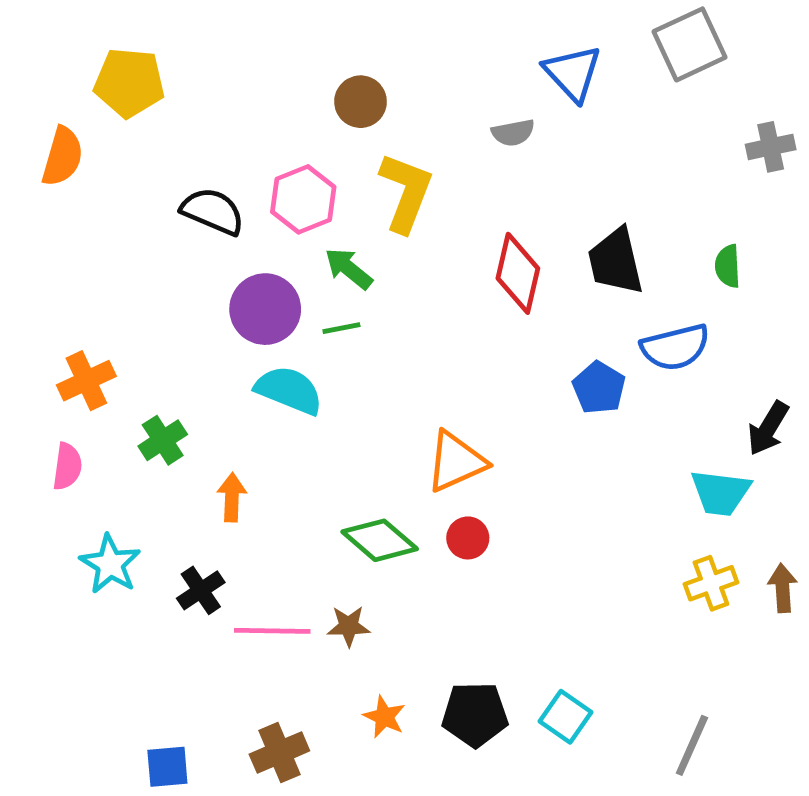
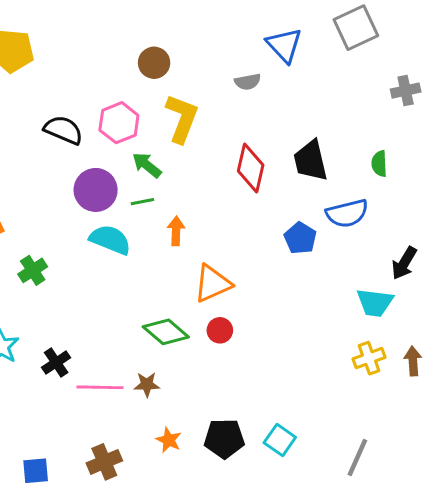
orange arrow: (232, 497) -> (176, 231), moved

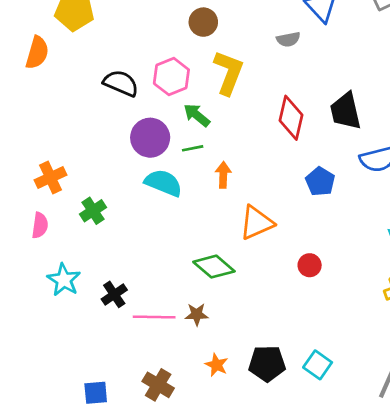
blue pentagon: (300, 238) -> (320, 182), moved
red circle: (220, 330) -> (310, 265), moved
brown cross: (104, 462) -> (158, 385), turned -36

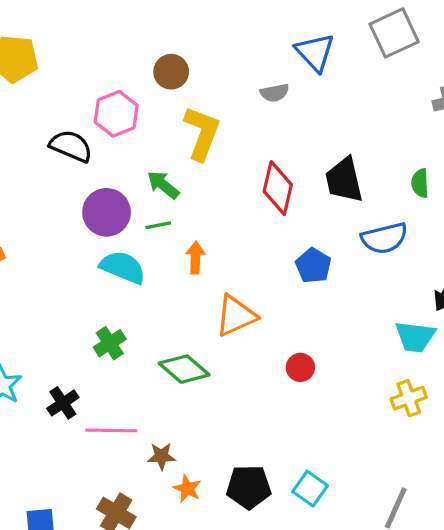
pink hexagon: (171, 77) -> (116, 114), moved
green cross: (93, 211) -> (110, 343), moved
brown star: (197, 314) -> (161, 456), moved

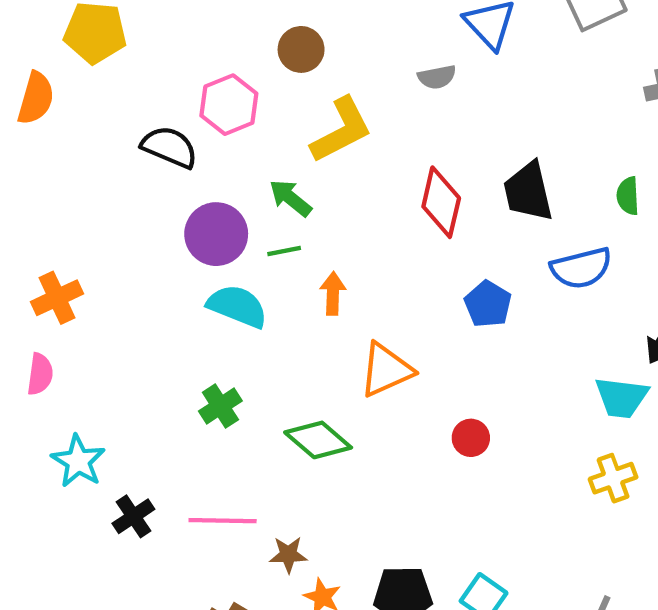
yellow L-shape: (202, 133) -> (341, 130), turned 42
black cross: (63, 403) -> (133, 516), moved

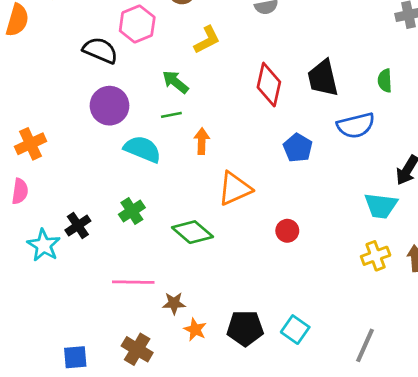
yellow L-shape: (341, 130) -> (207, 40), size x0.7
purple circle: (216, 234) -> (110, 106), moved
black cross: (133, 516) -> (78, 225), moved

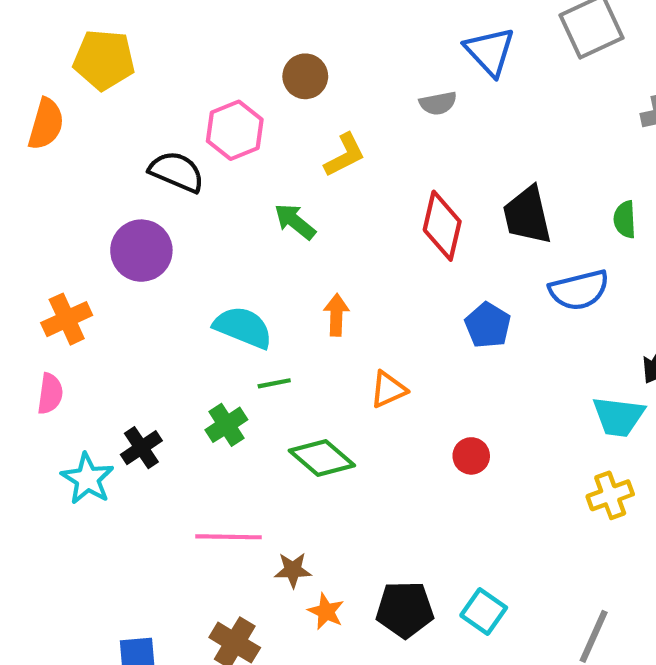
purple circle: (110, 106) -> (141, 251), moved
green line: (171, 115) -> (274, 383), moved
orange triangle: (235, 189) -> (388, 390), size x0.7

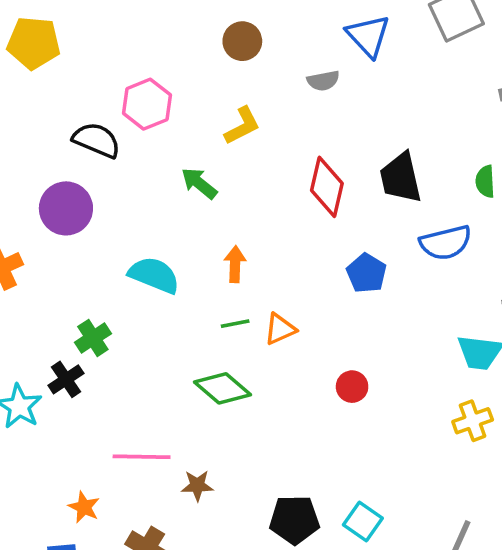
brown circle: (305, 76) -> (242, 41), moved
green line: (274, 383) -> (235, 324), moved
green cross: (226, 425) -> (93, 338), moved
orange star: (326, 611) -> (84, 507), moved

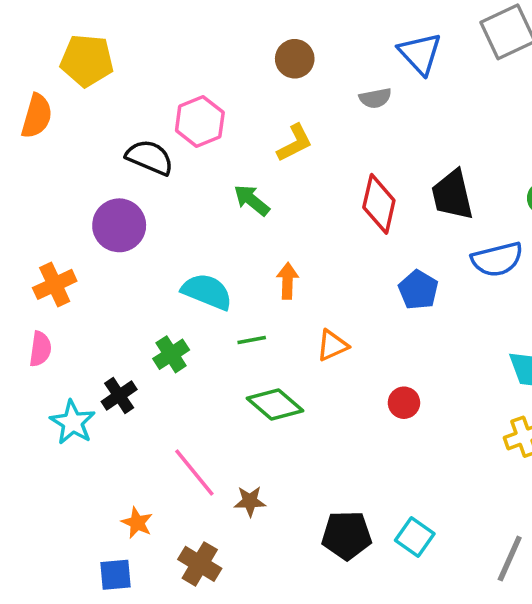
green line: (235, 324) -> (252, 340), moved
green cross: (93, 338) -> (171, 354), moved
pink line: (142, 457) -> (194, 473), turned 50

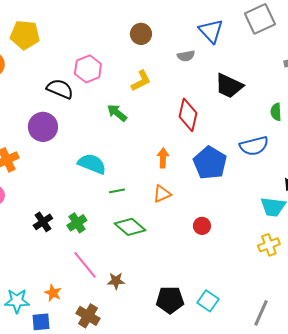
black trapezoid: (452, 195) -> (229, 86), moved, turned -52
orange arrow: (288, 281) -> (163, 158), moved
blue pentagon: (418, 290) -> (210, 163), size x1.5
green cross: (171, 354) -> (77, 223), moved
cyan star: (73, 422) -> (17, 301), moved, turned -30

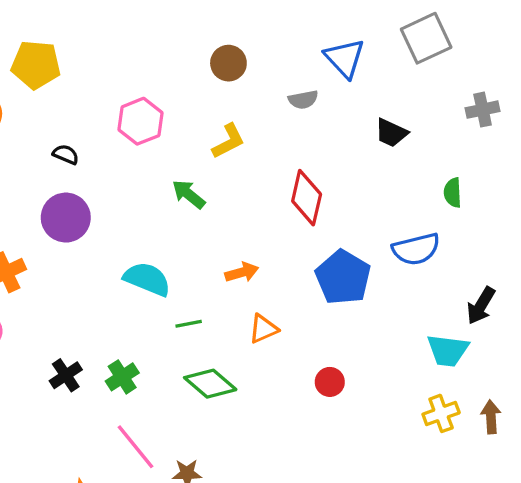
black trapezoid: (229, 86) -> (391, 133), moved, size x0.7
black semicircle: (60, 89) -> (66, 154), moved, size x0.6
orange arrow: (163, 158) -> (242, 272), moved, turned 72

